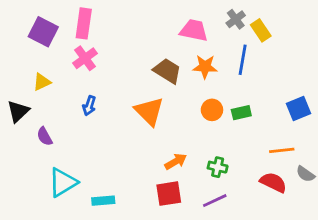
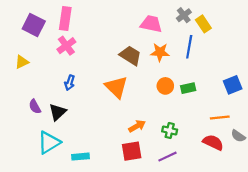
yellow triangle: (42, 82) -> (22, 62), moved
black triangle: (18, 111) -> (58, 112), moved

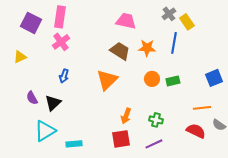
pink trapezoid: (151, 24) -> (126, 21), moved
orange triangle: (116, 87) -> (107, 80), turned 30
orange arrow: (137, 126) -> (126, 116), turned 140

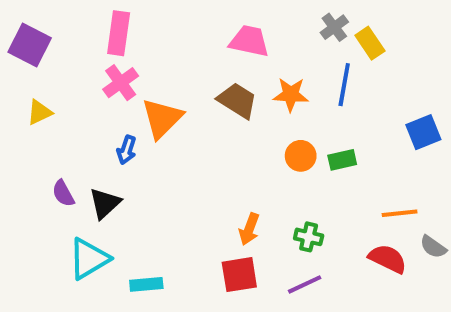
purple square: (31, 23) -> (30, 45), moved
blue square: (214, 78) -> (423, 132), moved
orange triangle: (107, 80) -> (162, 118), moved

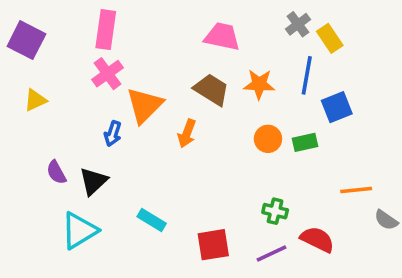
blue square: (423, 132) -> (337, 107), moved
orange arrow: (249, 229) -> (187, 134), moved
red semicircle: (388, 259) -> (317, 239), moved
cyan rectangle: (146, 284) -> (152, 220), moved, turned 36

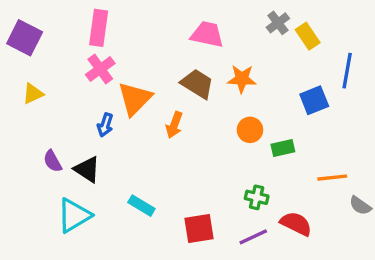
blue line: (307, 75) -> (347, 71), moved
green rectangle: (305, 142) -> (283, 148), moved
black triangle: (93, 181) -> (87, 169), turned -44

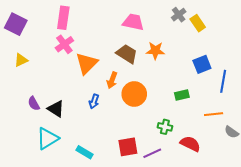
blue line: (347, 71) -> (223, 81), moved
blue arrow: (105, 125) -> (94, 101), moved
orange circle: (250, 130) -> (134, 94), moved, size x1.5
cyan rectangle: (141, 206) -> (85, 152), moved
purple line: (253, 237) -> (152, 153), moved

